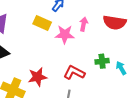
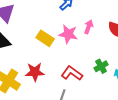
yellow rectangle: (42, 23) -> (45, 38), moved
green cross: (102, 61) -> (101, 66), turned -32

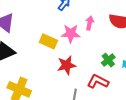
red star: (35, 72) -> (67, 65), moved
red L-shape: (72, 73) -> (98, 82), moved

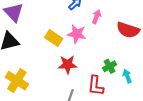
pink arrow: (90, 23) -> (97, 17), moved
red L-shape: (98, 82) -> (96, 86), turned -120

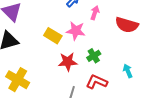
green cross: (110, 66) -> (94, 56), moved
red L-shape: (96, 86) -> (97, 82), turned 110

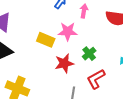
red L-shape: (97, 82) -> (96, 79), turned -45

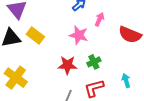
yellow rectangle: (46, 40) -> (35, 35), moved

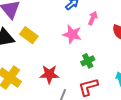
red star: (67, 65) -> (49, 74), moved

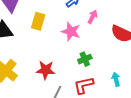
yellow rectangle: (29, 35) -> (38, 21), moved, turned 66

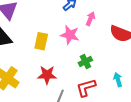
yellow rectangle: (38, 21) -> (41, 41), moved

